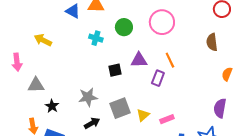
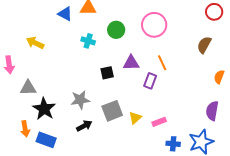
brown semicircle: (212, 42) -> (204, 45), turned 36
black star: (52, 106) -> (44, 109), size x1.6

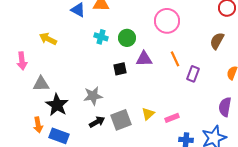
green circle: (116, 30) -> (127, 38), moved
purple rectangle: (150, 81) -> (193, 74), moved
gray square: (112, 111) -> (121, 120), moved

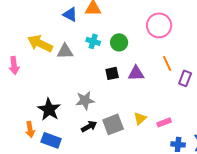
yellow arrow: (48, 39) -> (40, 43), size x1.4
purple triangle: (144, 59) -> (136, 73), moved
gray triangle: (41, 84) -> (65, 51), moved

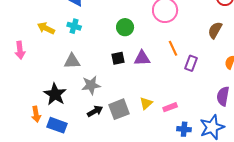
cyan cross: (93, 41) -> (74, 26), moved
yellow arrow: (40, 43) -> (46, 28), size x0.7
gray triangle: (65, 51) -> (72, 61), moved

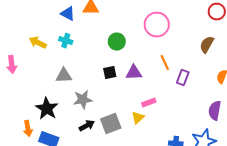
pink rectangle: (170, 107) -> (149, 103), moved

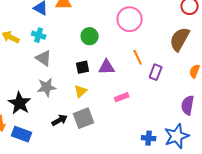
brown semicircle: (207, 45) -> (180, 39), size x1.4
gray triangle: (64, 76) -> (44, 58), moved, turned 36
gray star: (83, 100) -> (47, 87), moved
yellow triangle: (138, 118) -> (81, 91), moved

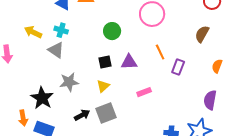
brown semicircle: (180, 39) -> (202, 34), size x0.7
gray triangle: (44, 58) -> (56, 50), moved

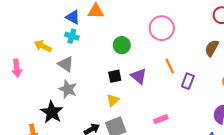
cyan cross: (61, 30) -> (72, 36), moved
purple triangle: (129, 62) -> (139, 76), turned 42
gray star: (69, 82) -> (68, 89), moved, turned 30
pink rectangle: (144, 92) -> (161, 119), moved

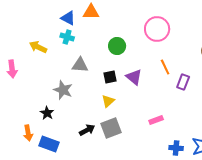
gray triangle: (66, 64) -> (80, 65), moved, turned -30
black star: (52, 112) -> (47, 113), size x0.6

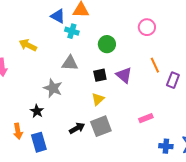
pink circle: (157, 29) -> (147, 27), size x0.7
cyan cross: (67, 37) -> (72, 31), moved
blue rectangle: (49, 144) -> (39, 142), turned 54

